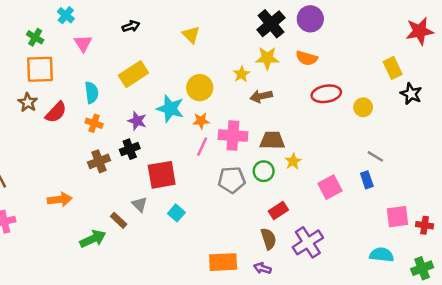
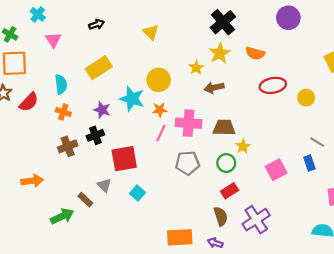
purple circle: (310, 19) -> (288, 18), moved
yellow star: (267, 58) -> (220, 53), turned -30
green circle: (264, 171) -> (226, 163), moved

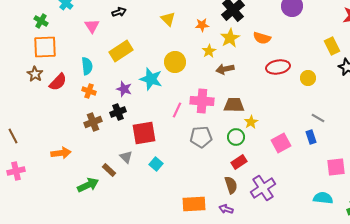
pink triangle: (53, 40) -> (92, 26), moved
orange star: (160, 110) -> (202, 25), moved

